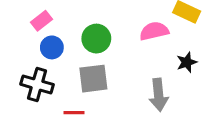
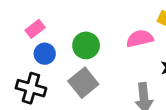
gray square: (93, 79) -> (83, 83), turned -32

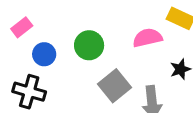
pink rectangle: (35, 29) -> (22, 27), moved
gray square: (83, 83) -> (115, 86), moved

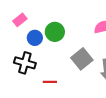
green circle: (89, 45) -> (55, 32), moved

